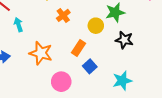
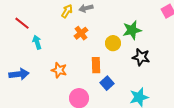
orange rectangle: (79, 48) -> (96, 65), turned -35
orange star: (41, 53) -> (59, 70), size x0.7

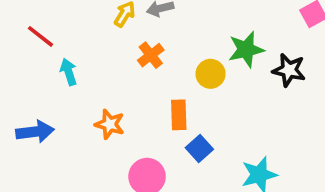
black star: (141, 57) -> (289, 70), moved

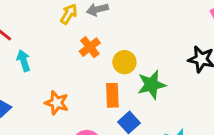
green star: (246, 50) -> (152, 85), moved
yellow circle: (211, 74) -> (124, 62), moved

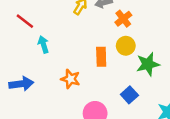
orange cross: (90, 47) -> (123, 19), moved
orange rectangle: (112, 95) -> (101, 57), moved

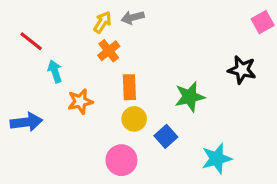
orange cross: (123, 19) -> (109, 51), moved
yellow circle: (126, 46) -> (134, 119), moved
orange star: (70, 79) -> (80, 101), moved, turned -30

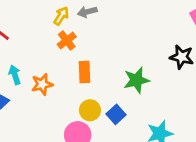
cyan arrow: (55, 71) -> (15, 75), moved
yellow circle: (134, 119) -> (90, 110), moved

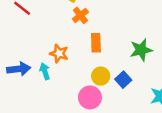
cyan arrow: (15, 75) -> (45, 71), moved
orange star: (42, 84) -> (59, 53), turned 30

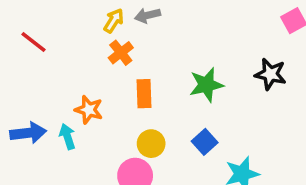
green star: (141, 50) -> (206, 85), moved
blue square: (123, 80) -> (205, 142), moved

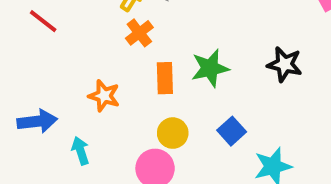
black star: (270, 74) -> (285, 64), moved
green star: (206, 85) -> (210, 68), moved
cyan arrow: (67, 136) -> (80, 151), moved

